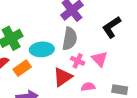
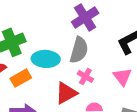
pink triangle: (100, 59) -> (122, 77), moved

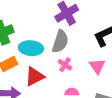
red triangle: (66, 93) -> (35, 76), moved

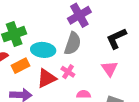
pink cross: (65, 65) -> (68, 72), moved

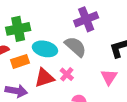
gray semicircle: (73, 43) -> (75, 47), turned -75

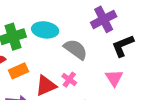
purple cross: (86, 19) -> (104, 19), moved
cyan ellipse: (45, 49) -> (45, 30), moved

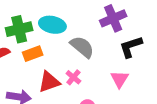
orange rectangle: (18, 71) -> (33, 54), moved

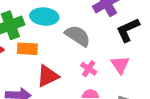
orange rectangle: (33, 54) -> (27, 49), turned 30
pink cross: (73, 77) -> (89, 69), moved

